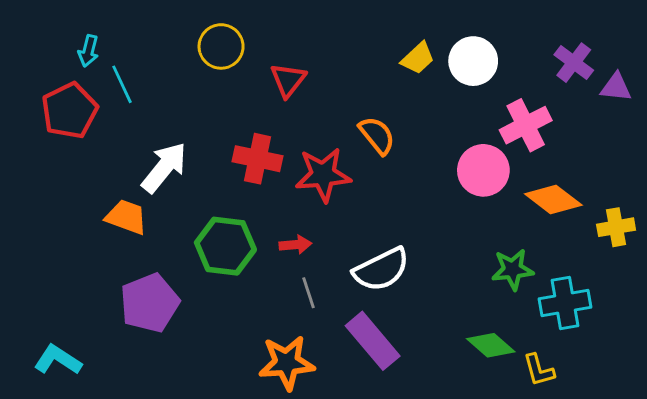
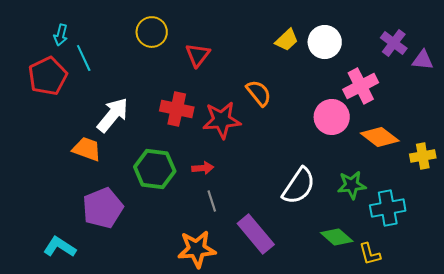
white semicircle: (381, 269) -> (299, 186), moved, turned -30
cyan L-shape: (58, 360) -> (60, 247), moved

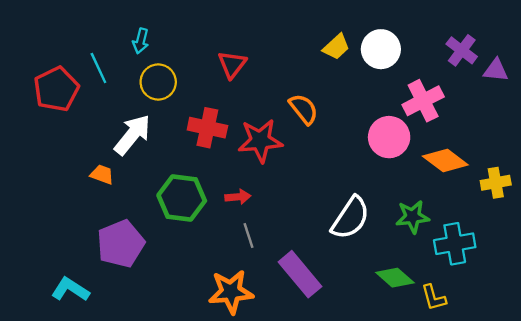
yellow circle: (152, 32) -> (158, 82), moved
cyan arrow: (61, 35) -> (141, 41), moved
orange trapezoid: (87, 149) -> (102, 175), size x0.7

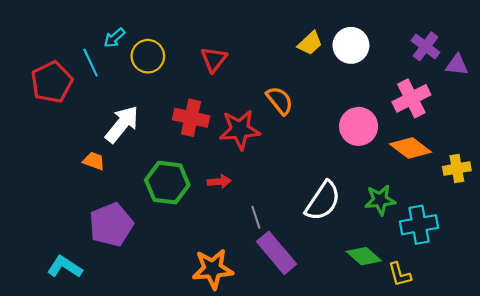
cyan arrow: (141, 41) -> (114, 38), moved, turned 35
yellow circle: (158, 82) -> (148, 56), moved
pink cross: (423, 101) -> (411, 98), moved
gray line: (248, 236) -> (256, 217), moved

